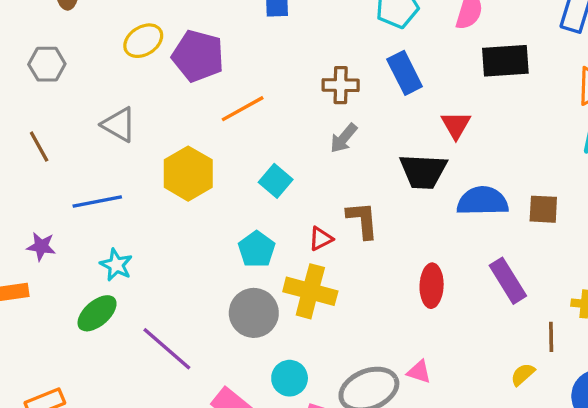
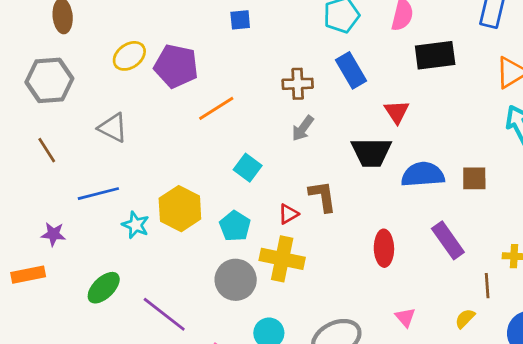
gray hexagon: (47, 64) -> (49, 80), size x1.5
yellow hexagon: (188, 174) -> (180, 209), moved
cyan star: (116, 265) -> (136, 225), moved
pink triangle: (419, 372) -> (405, 317), moved, turned 35

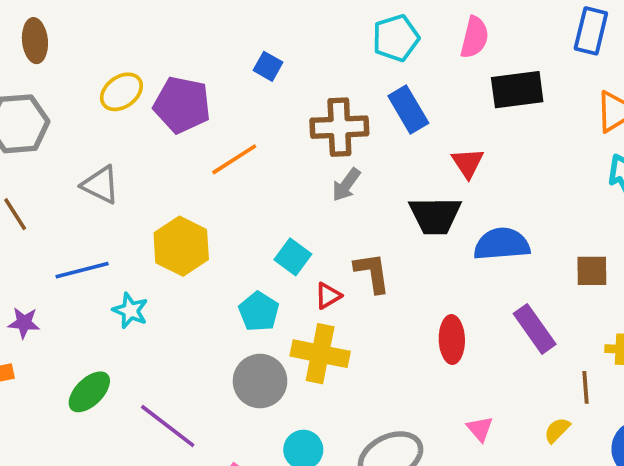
blue square: (240, 20) -> (268, 66), moved, turned 35
brown cross: (298, 84) -> (339, 127), size x1.4
cyan square: (248, 168) -> (293, 257), moved
brown square: (474, 178) -> (592, 271), moved
yellow hexagon: (180, 209) -> (181, 246), moved

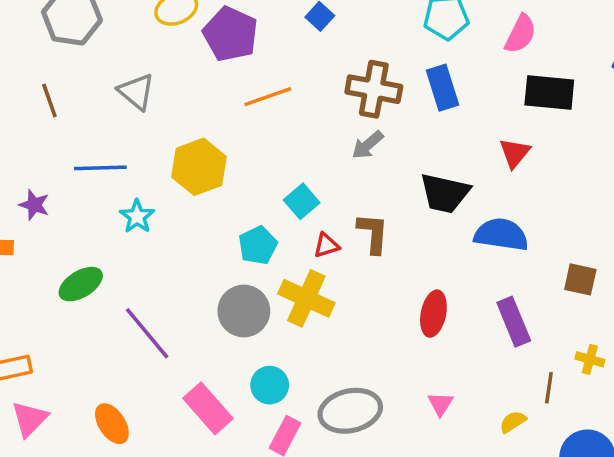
red triangle: (468, 163) -> (515, 153), moved

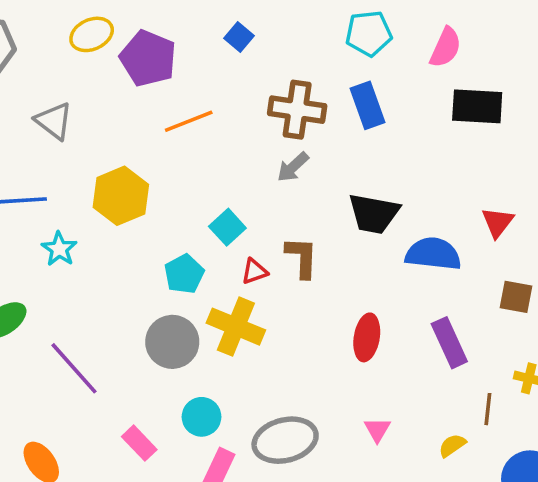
red triangle: (515, 153) -> (498, 222), moved
pink rectangle: (208, 408) -> (139, 443), size x0.7

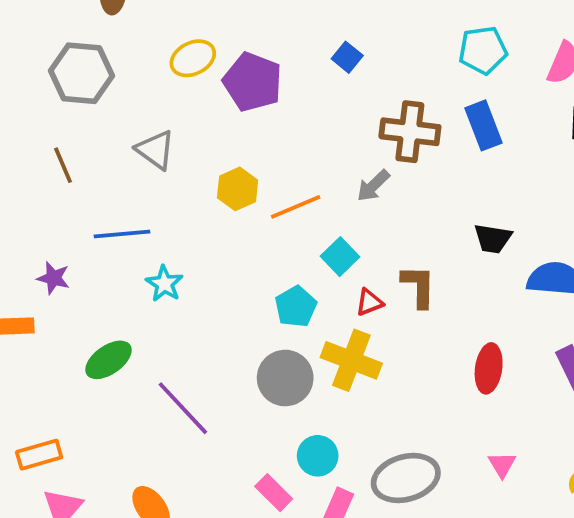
orange line: (189, 121) -> (296, 207), moved
gray arrow: (293, 167) -> (373, 186), moved
yellow hexagon: (121, 196) -> (238, 189), moved, size x0.7
black trapezoid: (374, 214) -> (493, 239), size x0.7
pink rectangle: (139, 443) -> (274, 493), moved

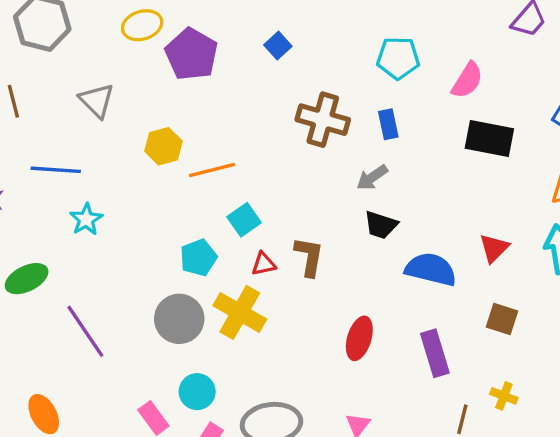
blue rectangle: (483, 125) -> (388, 124), size x0.7
gray arrow: (373, 186) -> (372, 178), moved

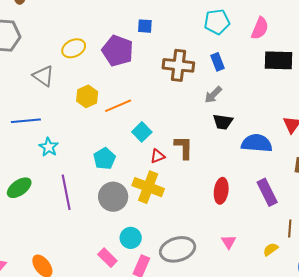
yellow ellipse: (142, 25) -> (74, 48), moved
blue square: (278, 46) -> (145, 26), turned -35
purple pentagon: (191, 54) -> (118, 51), moved
cyan pentagon: (198, 258) -> (104, 159), moved
purple line: (85, 331) -> (66, 192), moved, turned 32

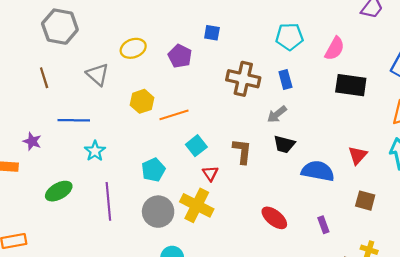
purple pentagon: (118, 51) -> (180, 56), size x0.7
brown L-shape: (184, 147) -> (242, 151), moved
red triangle: (158, 156) -> (210, 173), turned -49
red ellipse: (221, 191) -> (274, 218), turned -65
purple rectangle: (267, 192) -> (323, 225), size x0.6

